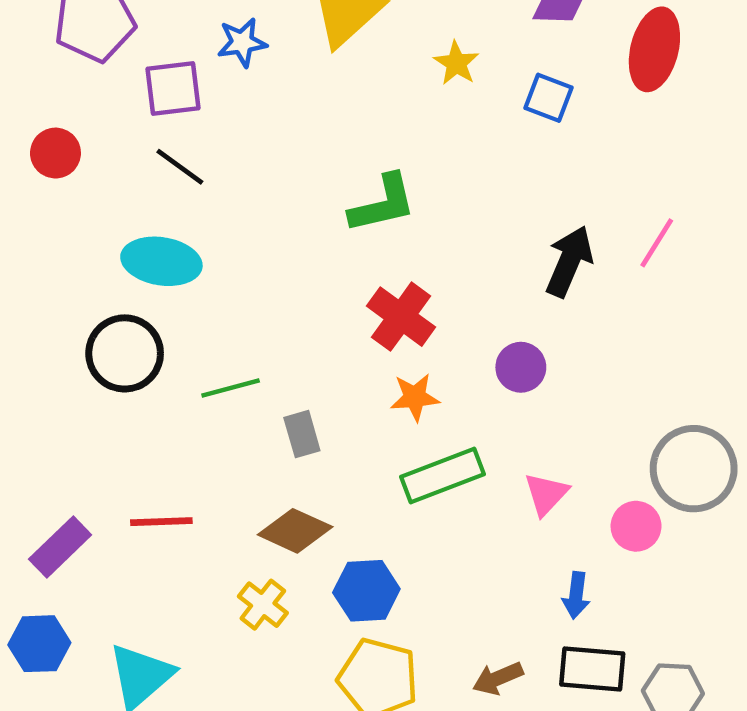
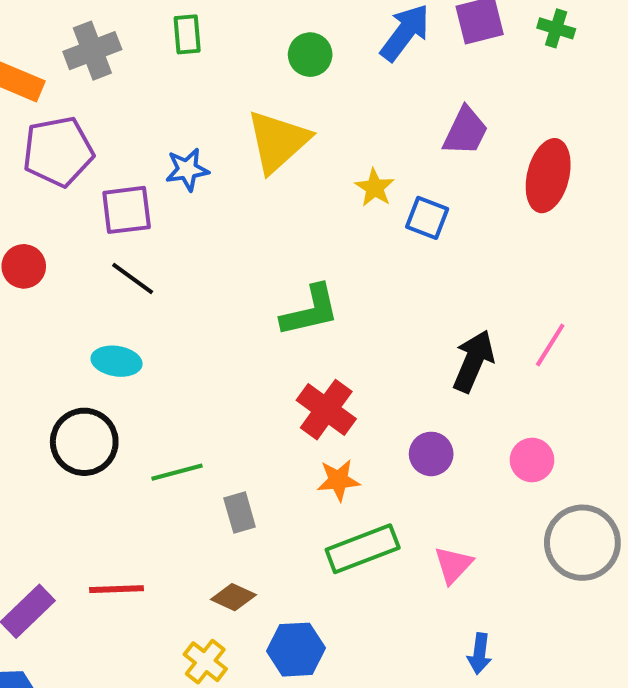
blue square: (548, 98) -> (427, 218), moved
cyan ellipse: (161, 261) -> (117, 361), size x0.7
pink circle: (636, 526) -> (532, 460), moved
brown diamond: (295, 531) -> (233, 597), size x0.7

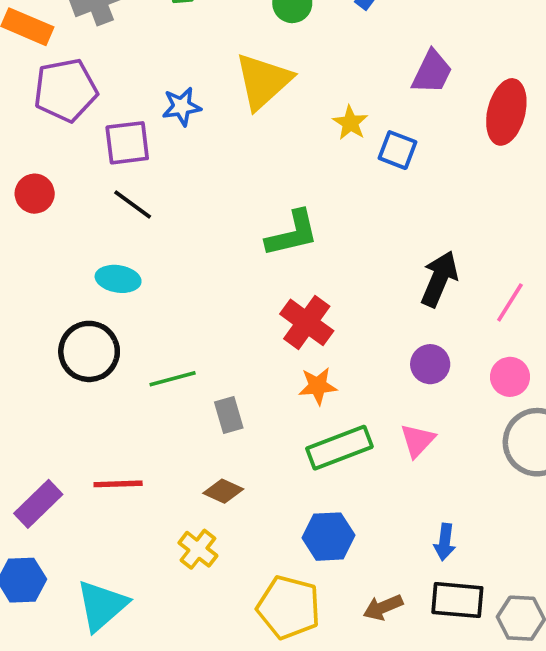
pink line: (550, 345) -> (510, 302), moved
purple circle: (431, 454) -> (430, 364), moved
pink circle: (532, 460) -> (510, 377), moved
pink triangle: (453, 565) -> (417, 440), moved
blue hexagon: (296, 650) -> (329, 537), moved

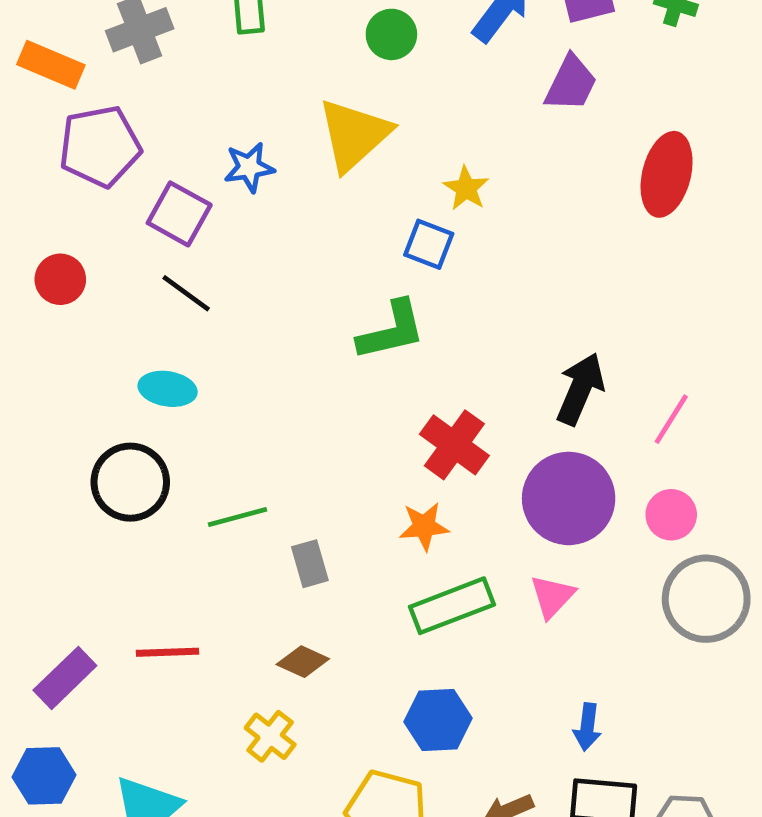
purple trapezoid: (432, 72) -> (571, 83), moved
purple square: (127, 143) -> (179, 214), turned 36
blue square: (398, 150) -> (429, 244), moved
red cross: (307, 322) -> (454, 445), moved
purple circle: (430, 364) -> (569, 498), size x1.8

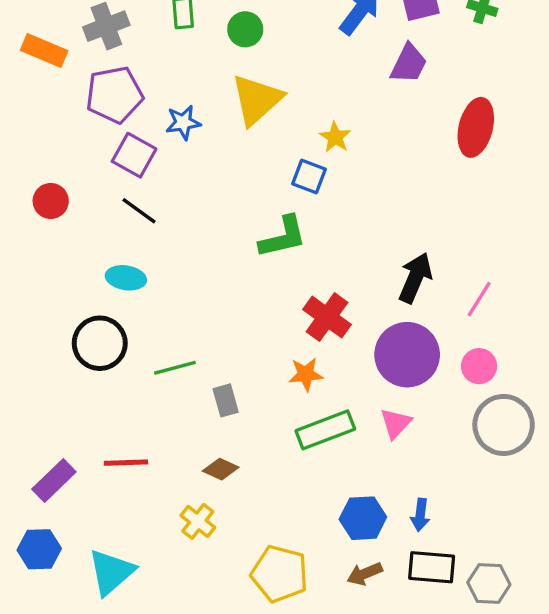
green circle: (391, 34) -> (245, 29), moved
purple pentagon: (100, 146) -> (114, 95), moved
blue hexagon: (438, 720) -> (363, 518), moved

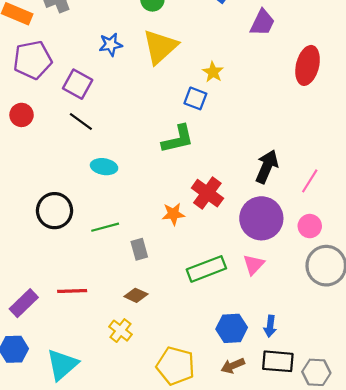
purple pentagon: (114, 95) -> (33, 60), moved
blue star: (183, 122) -> (111, 45), moved
cyan ellipse: (126, 278) -> (104, 167), moved
orange star: (306, 374) -> (173, 214), moved

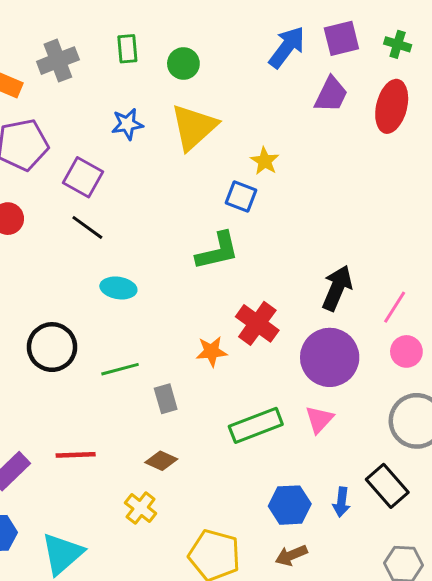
red ellipse: (308, 65) -> (392, 106), moved
pink circle: (310, 226) -> (406, 351), moved
black rectangle: (278, 361) -> (387, 486), moved, turned 44

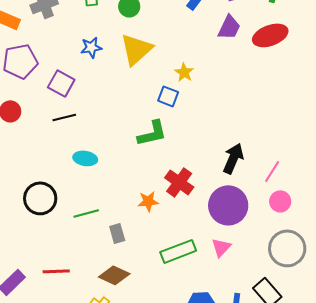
red ellipse: (392, 106) -> (270, 35), turned 56
black line: (87, 227) -> (64, 117), turned -50
brown diamond: (161, 461) -> (114, 275), size x1.4

